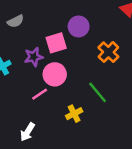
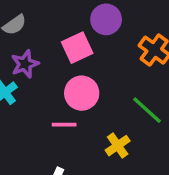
purple star: (34, 57) -> (25, 64), moved
pink line: (40, 94) -> (64, 125), turned 42

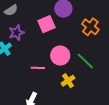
pink circle: (82, 93) -> (60, 56), moved

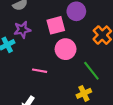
pink circle: (60, 56) -> (66, 49), moved
yellow cross: (68, 81) -> (84, 93), moved

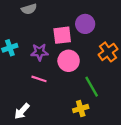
purple star: (22, 30) -> (40, 52), moved

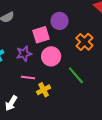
yellow cross: (81, 109) -> (44, 90), moved
white arrow: (22, 111) -> (11, 103), moved

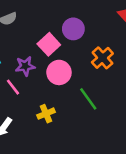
pink square: (41, 35) -> (49, 44), turned -30
pink line: (28, 77) -> (13, 87), moved, turned 40

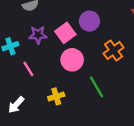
purple star: (25, 66) -> (38, 35), moved

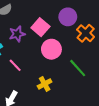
purple circle: (89, 21) -> (68, 17), moved

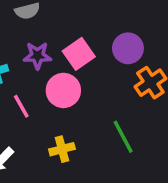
pink circle: (51, 49) -> (63, 90), moved

